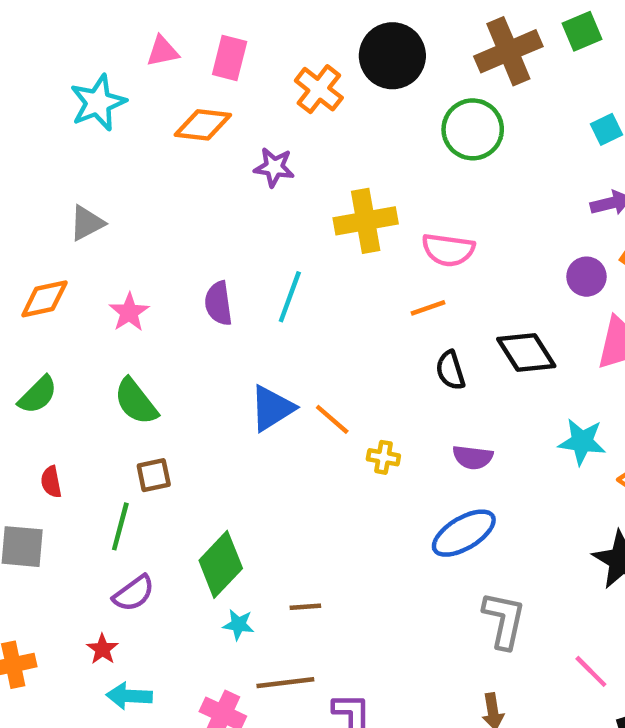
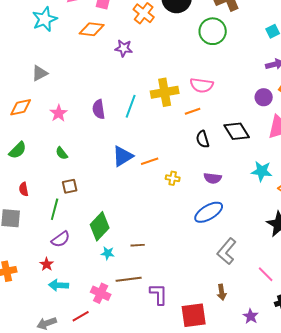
yellow cross: (366, 221) -> (165, 92), moved
green semicircle: (136, 402) -> (62, 153), size x0.6
orange line: (332, 419) -> (150, 161), turned -60
gray L-shape: (504, 620) -> (227, 251), turned -152

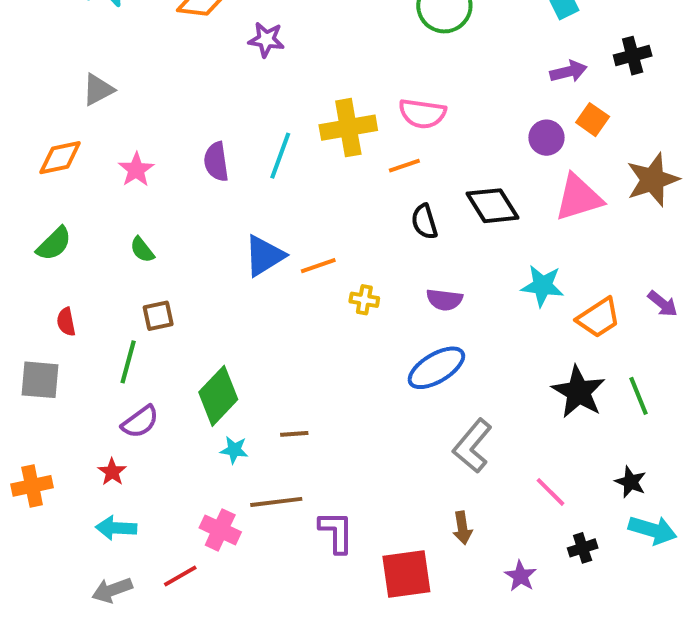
cyan arrow: (59, 285) -> (116, 528), moved

